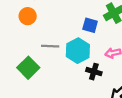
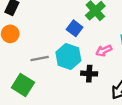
blue square: (90, 25) -> (75, 28), turned 35

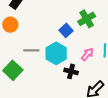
pink arrow: (104, 51) -> (87, 54), turned 144

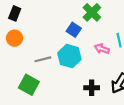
pink arrow: (87, 54) -> (102, 49), turned -96
black cross: (71, 71) -> (92, 88), moved

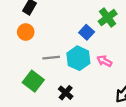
pink arrow: (102, 49) -> (104, 61), moved
black cross: (92, 88) -> (66, 93), moved, turned 32

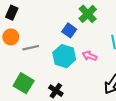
gray line: (51, 58) -> (31, 48), moved

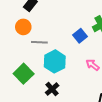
cyan hexagon: (64, 56) -> (55, 61), moved

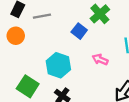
gray line: (39, 42) -> (42, 16), moved

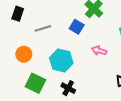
gray line: (42, 16) -> (43, 28), moved
orange circle: (16, 36) -> (24, 54), moved

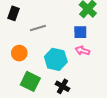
blue square: (77, 27) -> (80, 32), moved, turned -32
pink arrow: (99, 51) -> (82, 51), moved

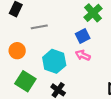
blue square: (80, 32) -> (83, 36), turned -32

